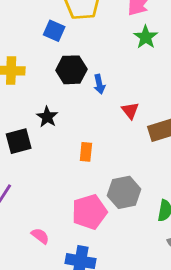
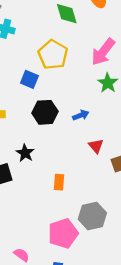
blue arrow: (99, 84) -> (81, 115), moved, turned -98

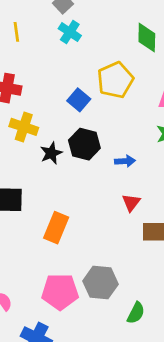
black star: (25, 153) -> (51, 153), moved
orange rectangle: (59, 182) -> (56, 228), moved, size x1.5

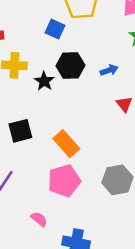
orange rectangle: (56, 228) -> (66, 144), turned -48
pink pentagon: (60, 292) -> (64, 181), moved

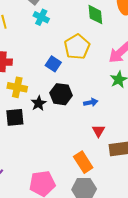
black square: (20, 131) -> (15, 117), moved
orange rectangle: (66, 144) -> (83, 162), moved

